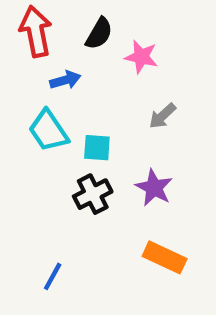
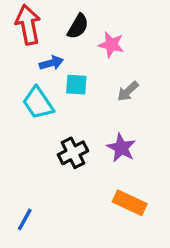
cyan square: (97, 148) -> (76, 85), moved
blue line: (53, 276) -> (25, 219), moved

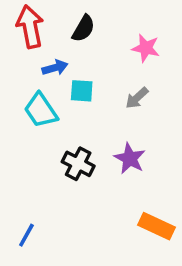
pink star: (111, 45) -> (146, 48), moved
black cross: (73, 153) -> (78, 164), turned -36
orange rectangle: (130, 203) -> (156, 226), moved

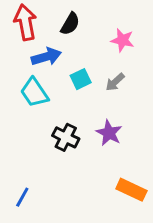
blue arrow: (55, 68) -> (46, 57), size x1.4
cyan square: (82, 91) -> (81, 79), moved, turned -30

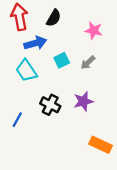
purple star: (109, 133) -> (83, 101), turned 30
blue line: (22, 197) -> (17, 120), moved

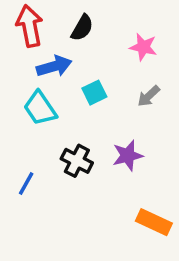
gray arrow: (88, 63) -> (149, 96), moved

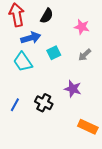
purple star: (128, 156) -> (73, 89), turned 30
black cross: (77, 161) -> (44, 103), moved

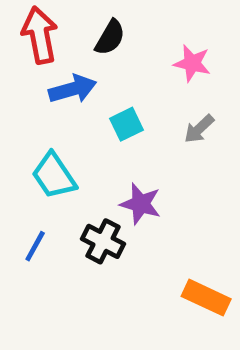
cyan trapezoid: (23, 62) -> (54, 176), moved
purple star: (73, 89) -> (141, 204), moved

